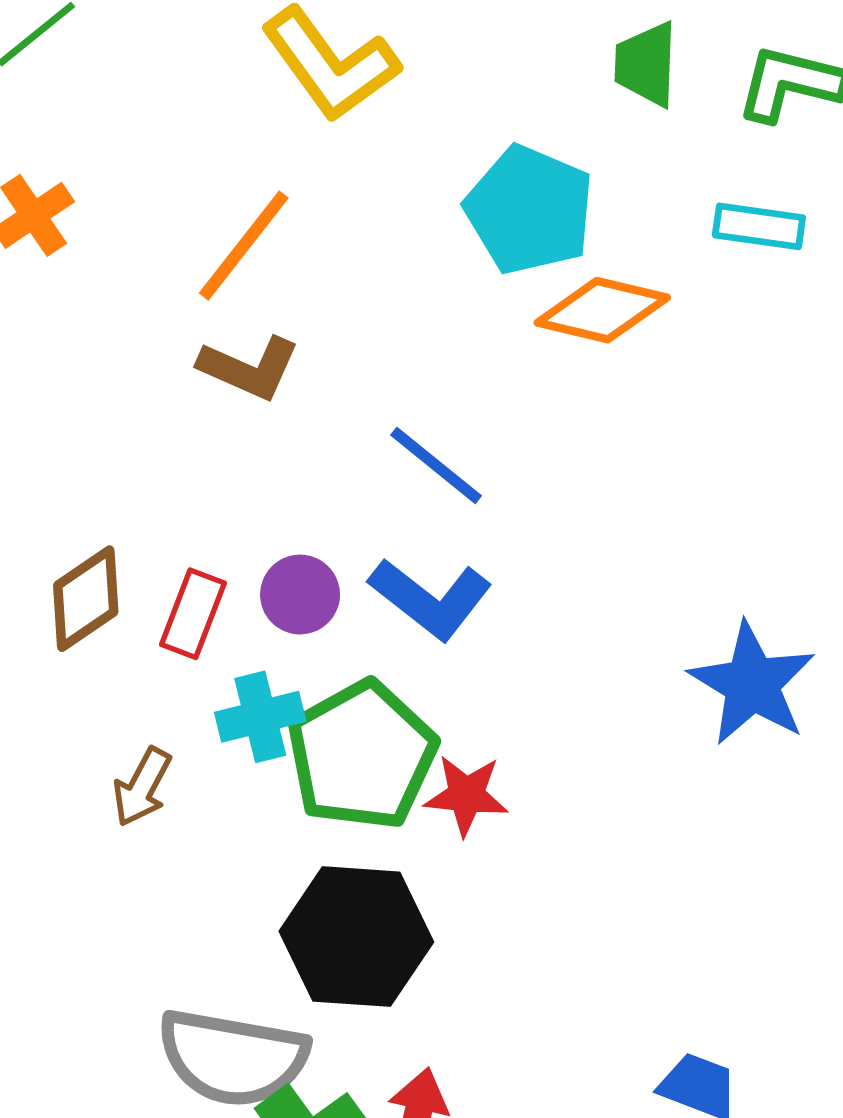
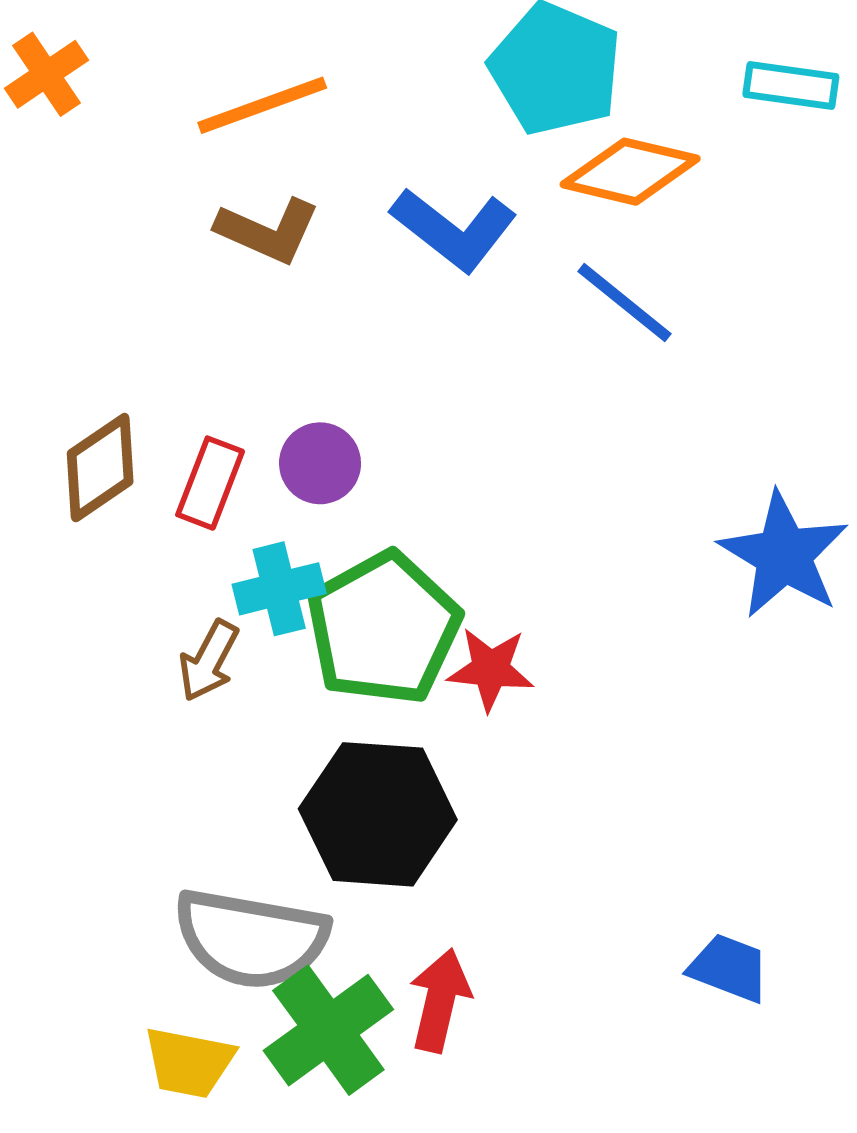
orange line: (244, 246) -> (262, 105), turned 32
blue line: (436, 465) -> (625, 303), moved
blue L-shape: (431, 599) -> (454, 229), moved
brown arrow: (142, 787) -> (209, 661), moved

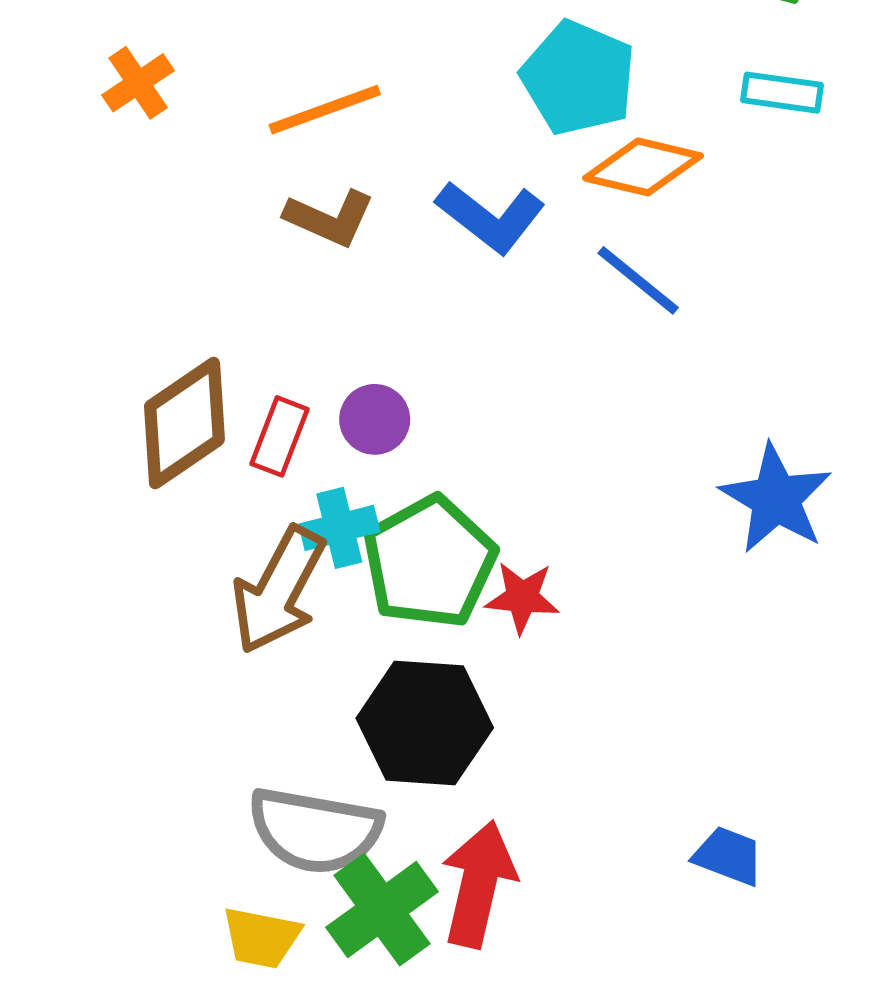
brown diamond: (100, 468) -> (184, 423), size x1.4
brown arrow: (209, 661) -> (278, 590), size x1.8
red arrow: (440, 1000) -> (478, 884), size x1.4

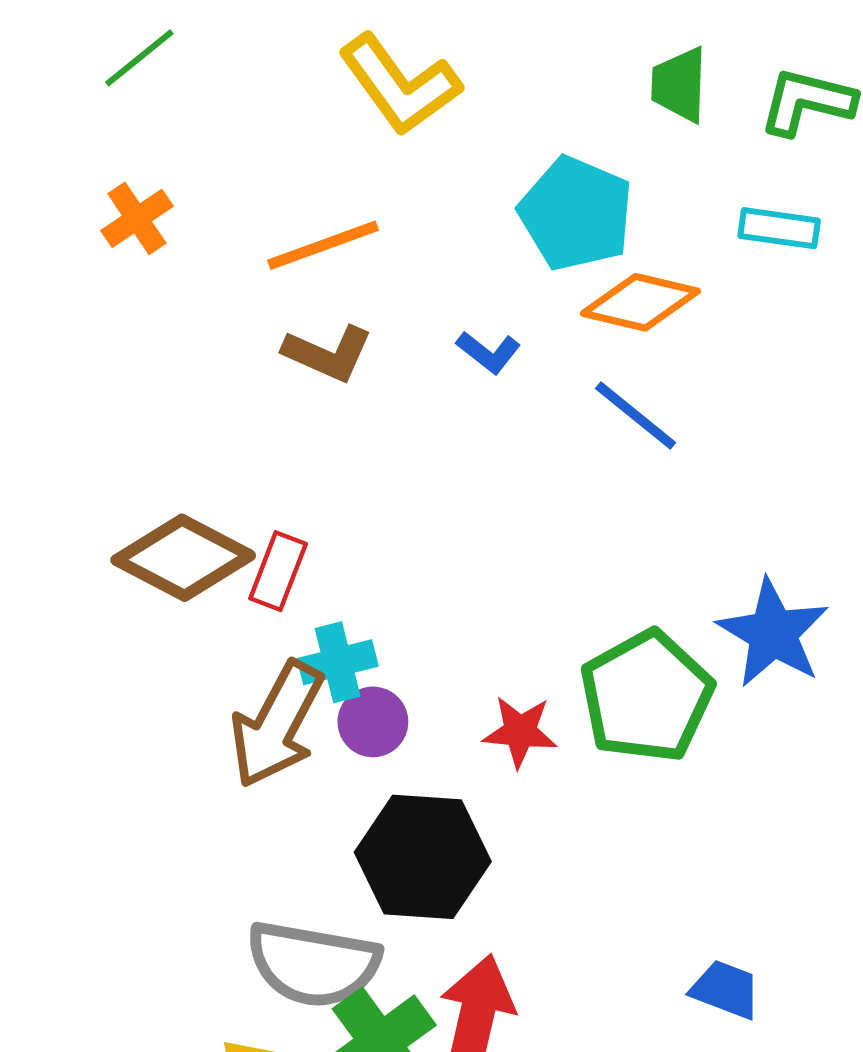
blue L-shape: (491, 217) -> (488, 352), size x0.6
purple circle: (375, 419) -> (373, 722), moved
brown diamond: (184, 423) -> (183, 558), turned 62
green pentagon: (430, 562) -> (647, 696), moved

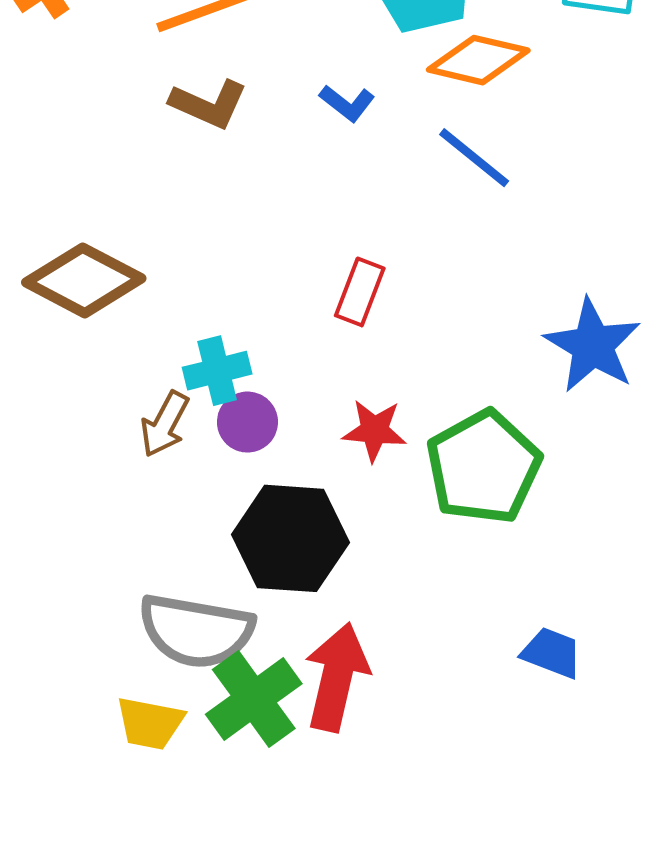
red rectangle: (278, 571) -> (360, 292), moved
green pentagon: (647, 696) -> (484, 467), moved
brown arrow: (277, 724) -> (165, 424), size x0.6

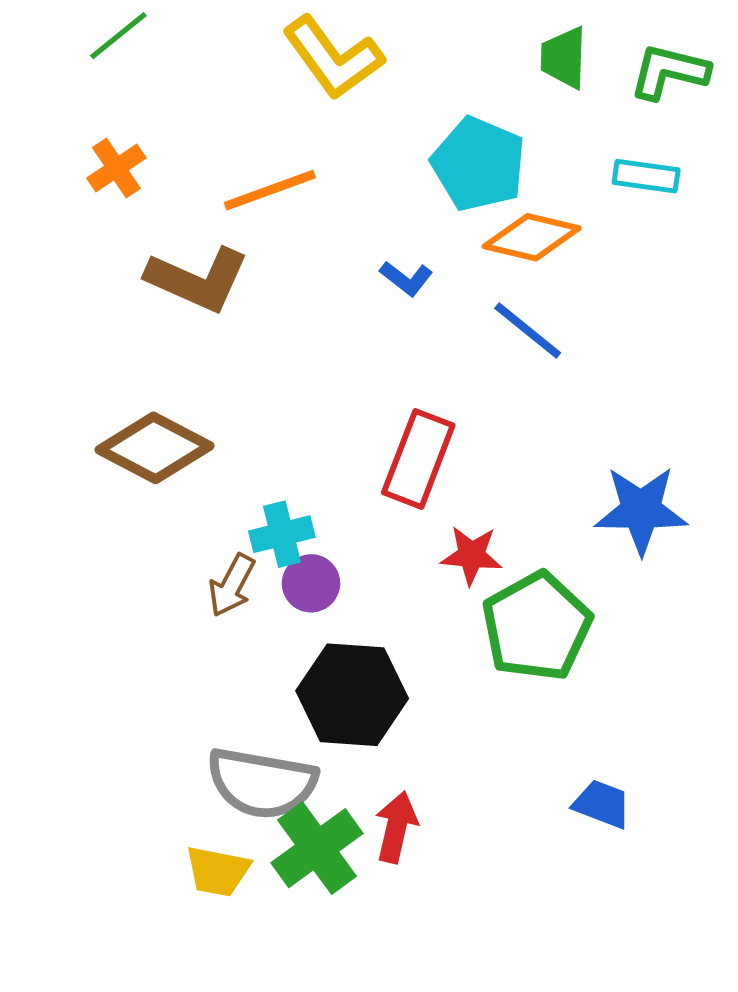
brown L-shape: (209, 104) -> (198, 279), moved, size x1.4
red rectangle: (360, 292) -> (418, 459), size x1.5
blue star: (593, 345) -> (641, 510), turned -30
red star: (374, 430) -> (472, 555), moved
red arrow: (337, 677) -> (396, 827), size x0.7

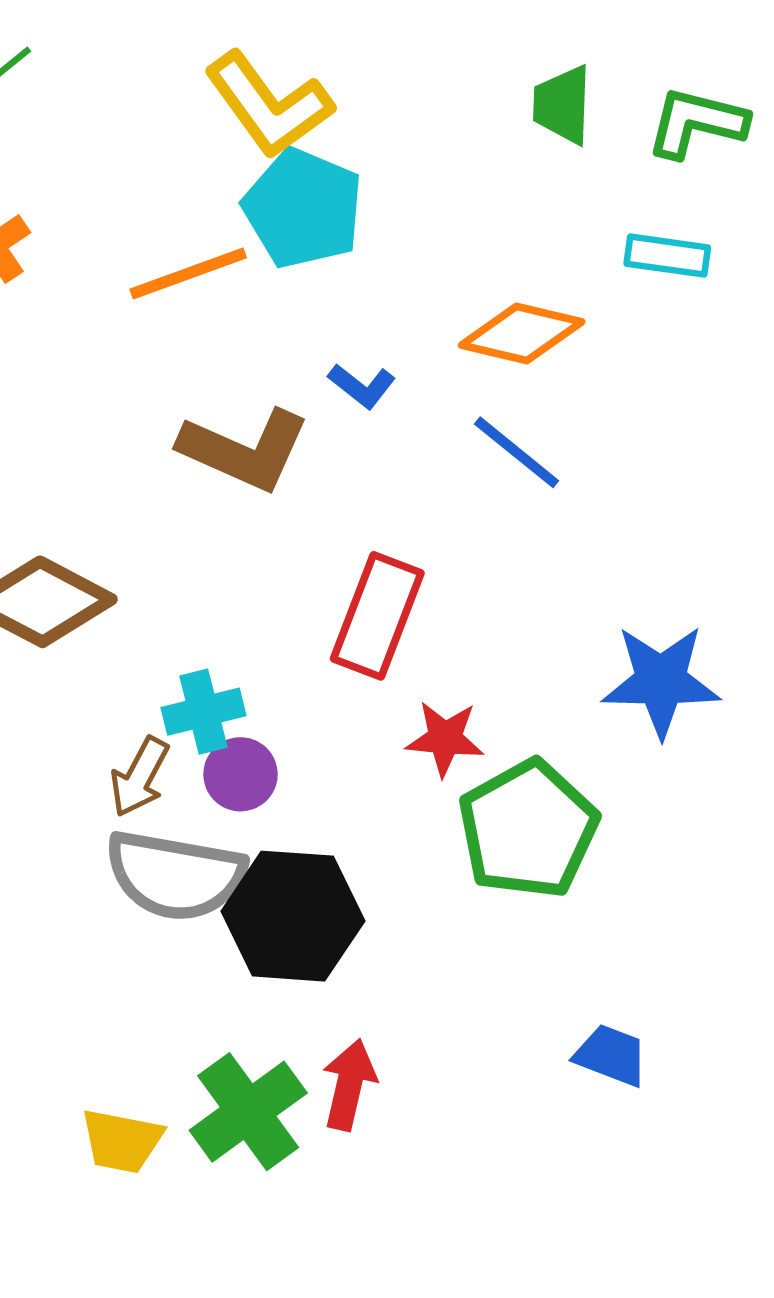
cyan pentagon: (479, 164) -> (303, 208), moved
brown L-shape: (198, 279) -> (244, 450), moved
gray semicircle: (262, 783) -> (175, 875), moved

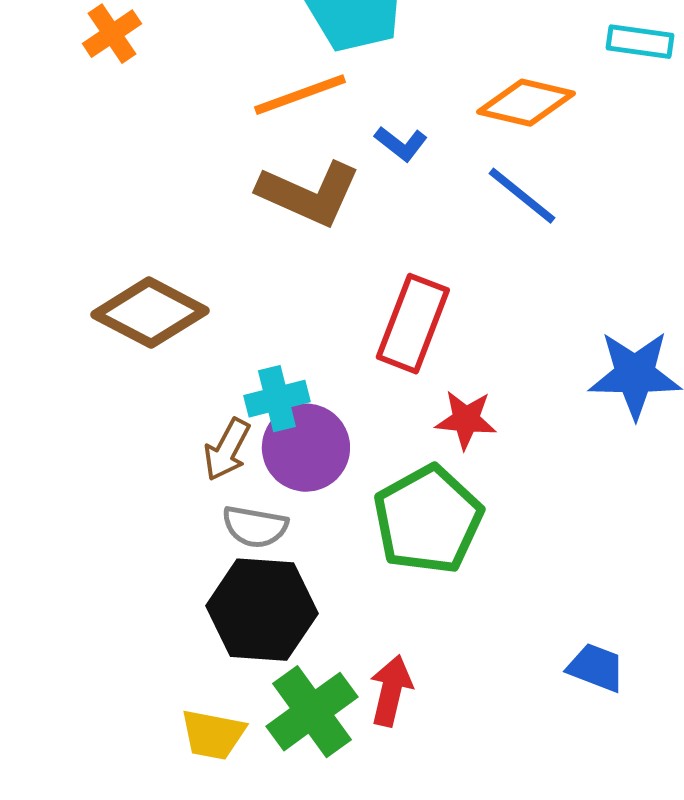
orange line: (188, 273) -> (300, 95), moved
purple circle: (241, 774) -> (306, 448), size x1.5
green pentagon: (528, 829) -> (428, 520), moved
gray semicircle: (175, 875) -> (255, 527), size x0.6
black hexagon: (293, 916) -> (262, 610), moved

